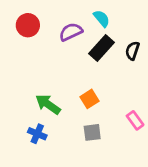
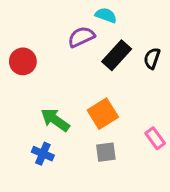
cyan semicircle: (102, 18) -> (106, 15), moved, turned -30
red circle: (28, 25) -> (23, 61), moved
orange square: (90, 99) -> (103, 114), size x1.4

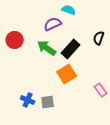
black rectangle: (117, 55) -> (71, 49), moved
green arrow: (55, 120) -> (47, 48), moved
gray square: (106, 152) -> (48, 102), moved

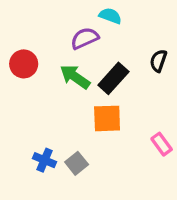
orange square: (67, 74) -> (107, 118), turned 30
gray square: (48, 102) -> (77, 163), turned -32

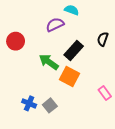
green arrow: (75, 77) -> (49, 62), moved
orange square: (107, 118) -> (70, 76), turned 30

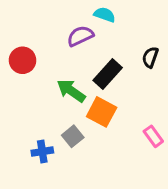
blue cross: (29, 103) -> (42, 152), turned -32
gray square: (50, 105) -> (73, 136), moved

